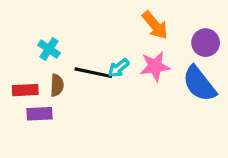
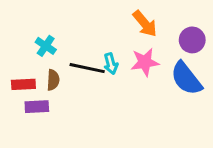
cyan arrow: (119, 68) -> (111, 64), turned -66

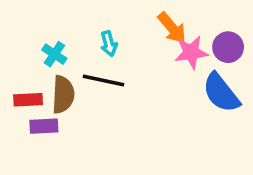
pink star: (145, 62) -> (191, 52), moved
cyan arrow: (111, 64) -> (109, 44), moved
brown semicircle: (53, 80) -> (63, 95), size x1.5

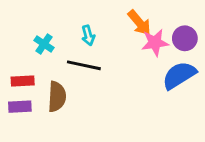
blue semicircle: (221, 93) -> (179, 75), turned 96
brown semicircle: (63, 95) -> (57, 97), moved
purple rectangle: (44, 126) -> (20, 107), moved

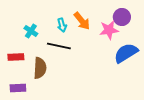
orange arrow: (139, 23) -> (82, 21), moved
purple circle: (185, 38) -> (122, 17), moved
purple rectangle: (20, 107) -> (18, 88), moved

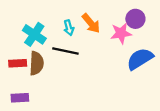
cyan cross: (31, 31) -> (34, 34), size x1.5
brown semicircle: (40, 68) -> (37, 63), moved

